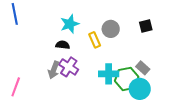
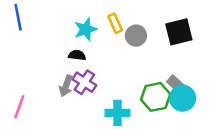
black square: (146, 26) -> (179, 32), size x1.6
yellow rectangle: (95, 40) -> (115, 23), moved
cyan cross: (109, 74) -> (118, 113), moved
cyan circle: (140, 89) -> (183, 98), moved

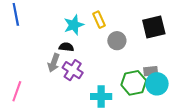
gray circle: (136, 36) -> (117, 41), moved
gray rectangle: (175, 83) -> (151, 71), turned -48
gray arrow: (66, 86) -> (54, 63), moved

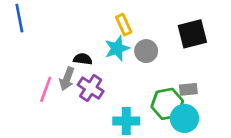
cyan star: (74, 25) -> (117, 48), moved
cyan circle: (157, 84) -> (184, 118), moved
pink line: (17, 91) -> (46, 89), moved

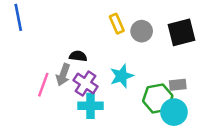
cyan star: (117, 48) -> (122, 76), moved
gray circle: (146, 51) -> (142, 31), moved
cyan cross: (126, 121) -> (91, 106), moved

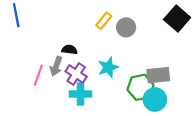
yellow rectangle: (117, 24) -> (104, 21), turned 63
black square: (181, 32) -> (177, 19), moved, turned -35
gray rectangle: (178, 85) -> (158, 75), size x1.5

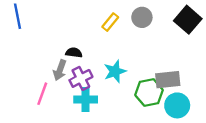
gray circle: (126, 27) -> (142, 17), moved
purple cross: (76, 74) -> (81, 78), turned 30
pink line: (38, 75) -> (42, 94), moved
cyan circle: (155, 100) -> (177, 105), moved

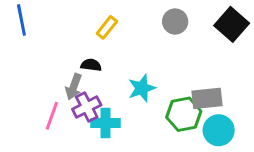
yellow rectangle: (110, 22) -> (107, 27), moved
purple cross: (81, 78) -> (87, 107), moved

